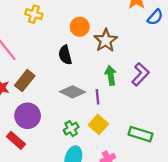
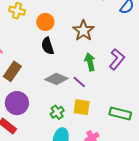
orange circle: (80, 27) -> (45, 22), moved
purple line: (98, 97) -> (79, 82), turned -40
yellow square: (98, 124) -> (82, 107), turned -30

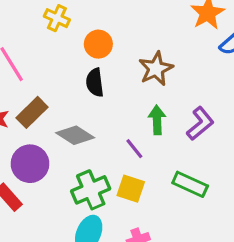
gray diamond: (56, 79) -> (75, 135), moved
green cross: (57, 112) -> (91, 190), size x1.6
green rectangle: (120, 113) -> (190, 184), moved

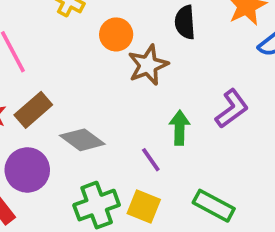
brown star: (156, 69) -> (148, 65), moved
black semicircle: (95, 83) -> (185, 22), moved
purple L-shape: (200, 124) -> (232, 109), moved

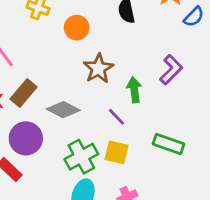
brown star: (148, 65) -> (98, 68), moved

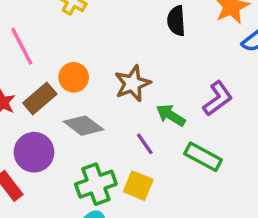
orange circle: (77, 28) -> (74, 77), moved
green arrow: (134, 90) -> (171, 115), turned -60
green rectangle: (168, 144) -> (203, 157), moved

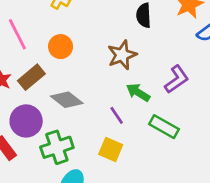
orange circle: (74, 77) -> (61, 47), moved
brown star: (132, 84) -> (122, 55), moved
green cross: (96, 184) -> (57, 147), moved

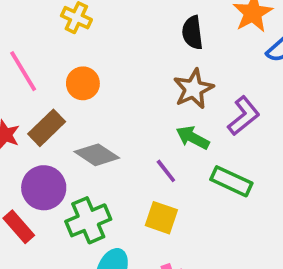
brown star: (122, 55) -> (193, 89), moved

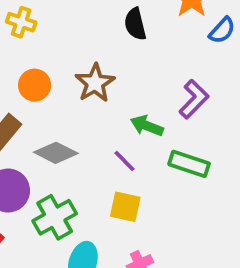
brown star: (193, 89) -> (95, 83), moved

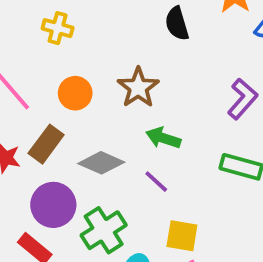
green arrow: (147, 126) -> (163, 138), moved
purple line: (124, 161) -> (156, 182), moved
yellow square: (125, 207) -> (182, 236), moved

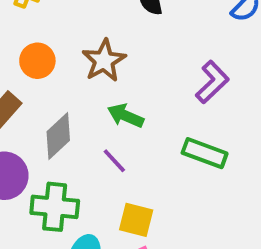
gray diamond: (101, 163) -> (58, 136), turned -72
green cross: (104, 230) -> (55, 207), turned 33

